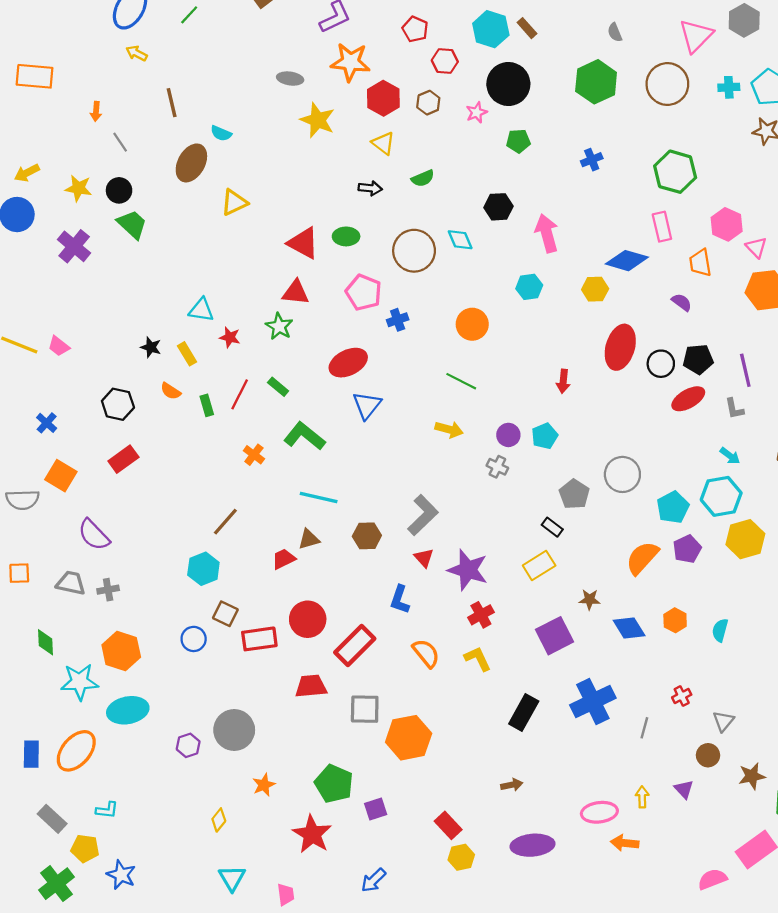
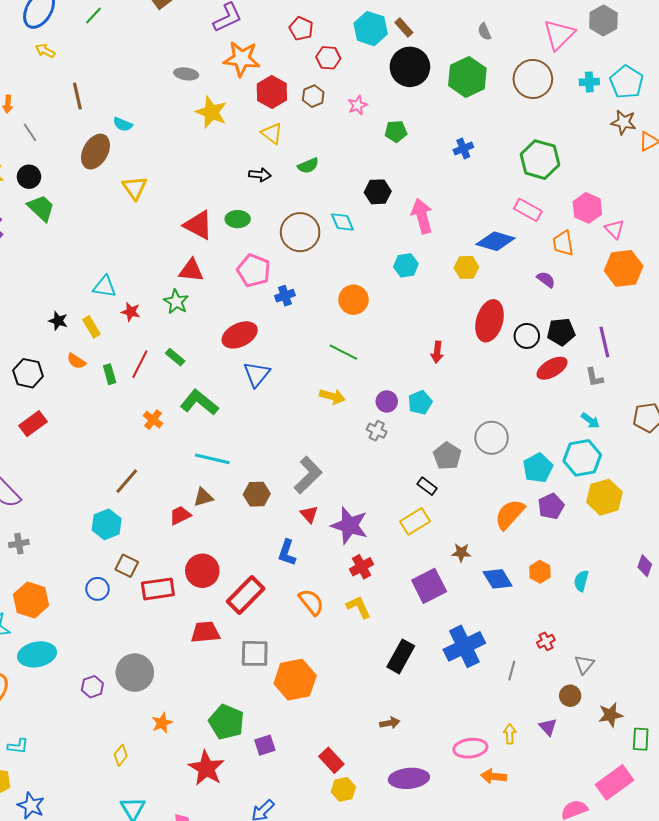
black circle: (508, 84) -> (410, 67), moved
yellow triangle: (234, 202) -> (135, 188), turned -40
pink rectangle: (662, 227) -> (528, 210), turned -48

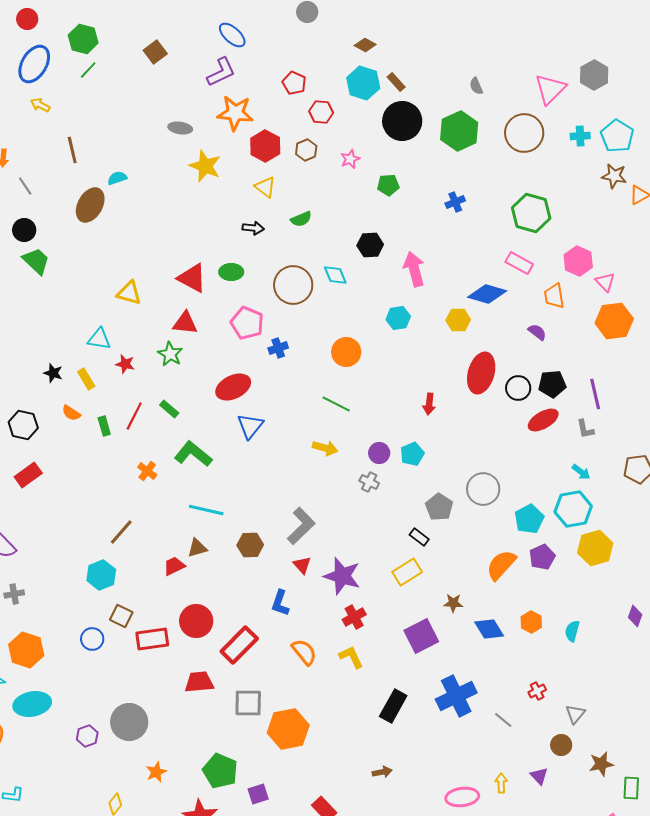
cyan semicircle: (123, 124) -> (117, 178), turned 138
yellow triangle: (135, 188) -> (129, 293), moved, turned -40
gray line: (512, 671) -> (503, 720), turned -66

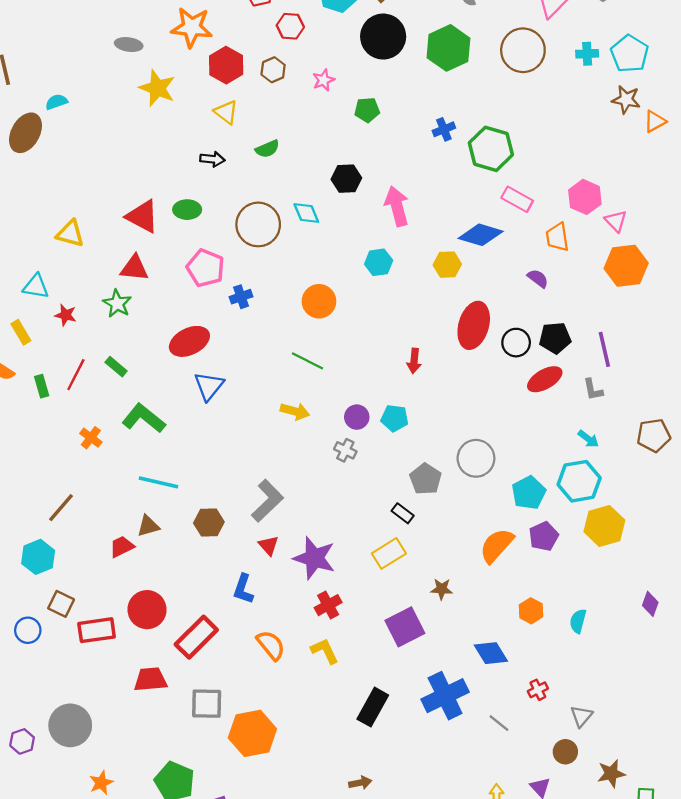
green hexagon: (531, 213) -> (491, 149), moved
cyan pentagon: (412, 454) -> (395, 418), turned 30
blue diamond: (489, 629) -> (491, 653), moved

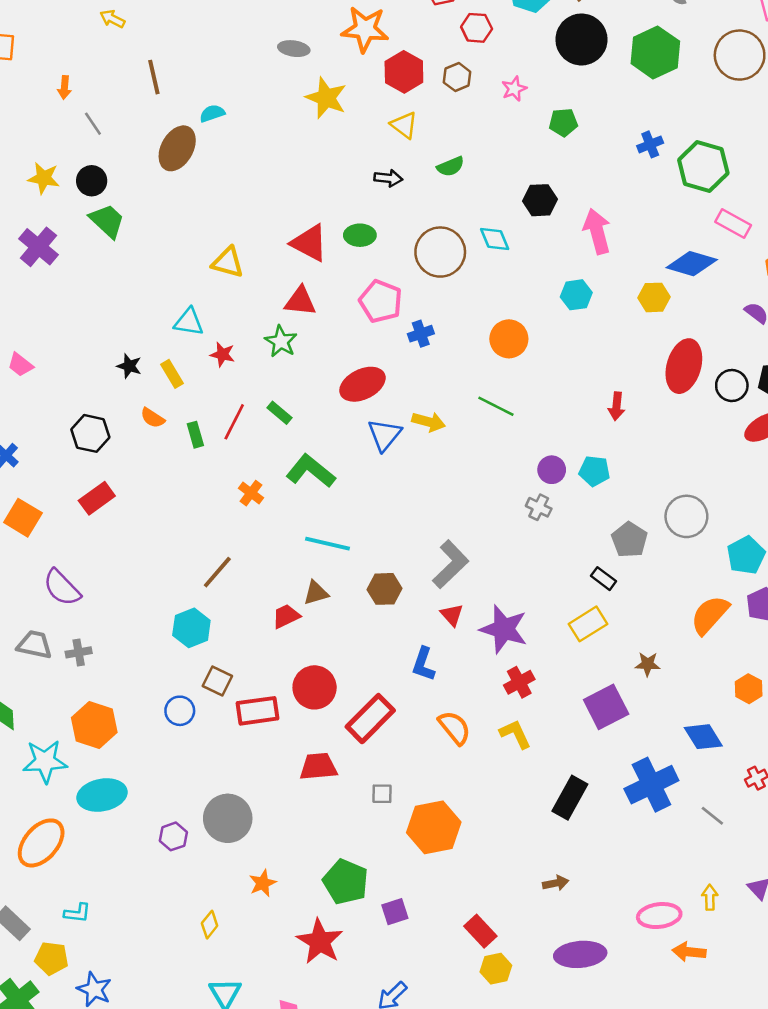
yellow arrow: (295, 411) -> (429, 422), moved
gray square: (207, 704) -> (382, 794), size x0.6

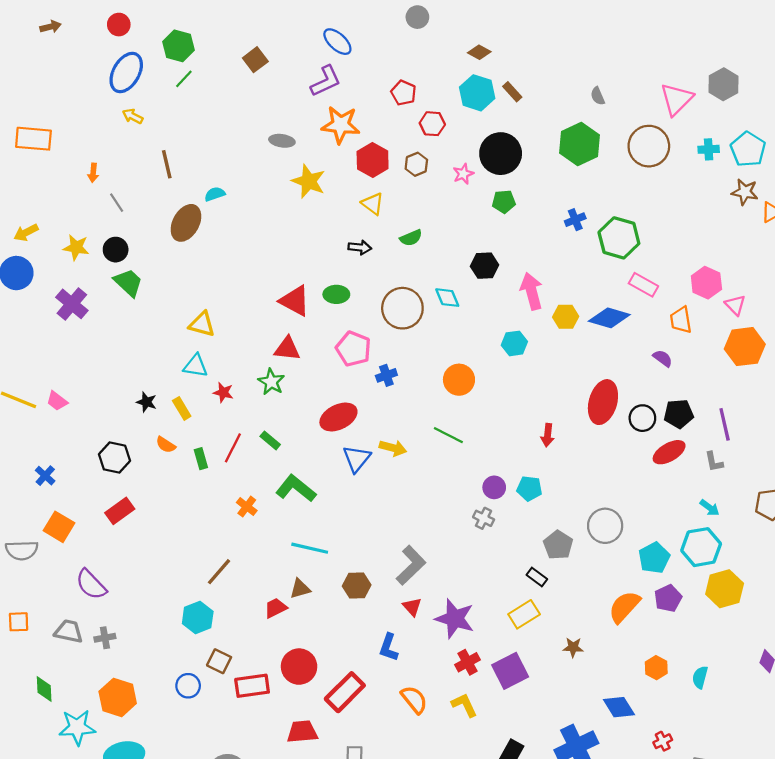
black circle: (581, 39) -> (501, 154), moved
yellow triangle: (228, 262) -> (202, 324), moved
yellow hexagon: (654, 297) -> (566, 317), moved
purple square: (606, 707) -> (510, 671), moved

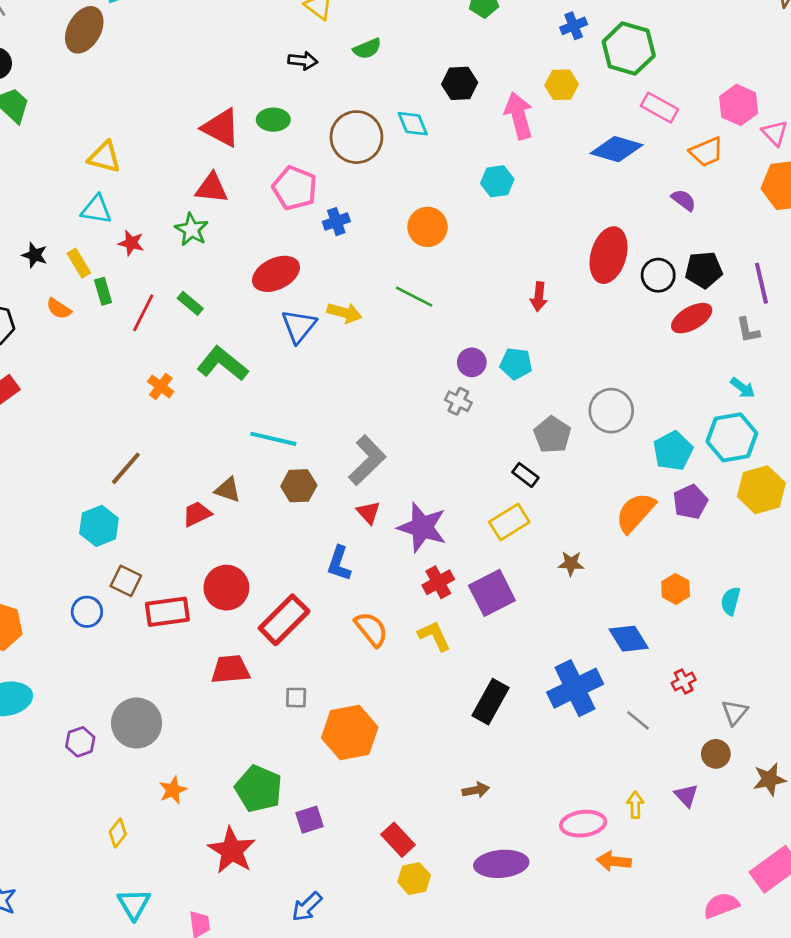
yellow hexagon: (566, 317) -> (562, 85), moved
orange trapezoid: (681, 320) -> (706, 152), turned -104
green rectangle: (201, 459) -> (103, 291), moved
cyan line: (310, 548) -> (273, 439), moved
brown triangle: (300, 589) -> (228, 490), turned 35

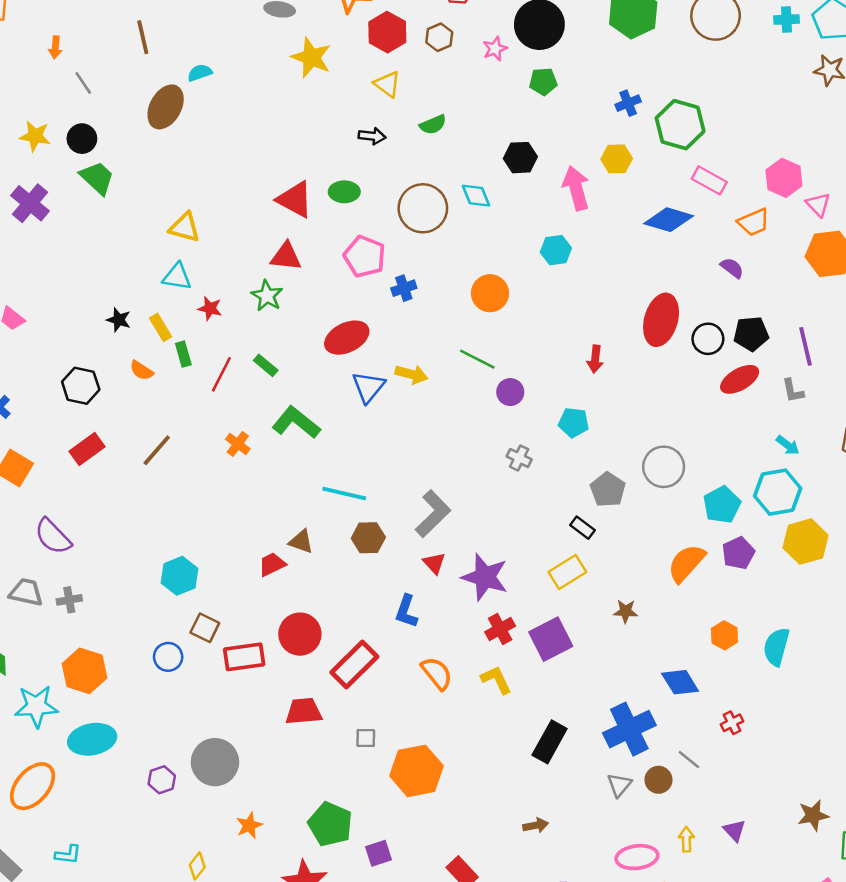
purple circle: (472, 362) -> (510, 392), moved
brown line: (126, 468) -> (157, 450), moved
cyan semicircle: (731, 601) -> (776, 647), size x1.4
gray triangle: (735, 712) -> (619, 785), moved
brown circle: (716, 754) -> (659, 780), moved

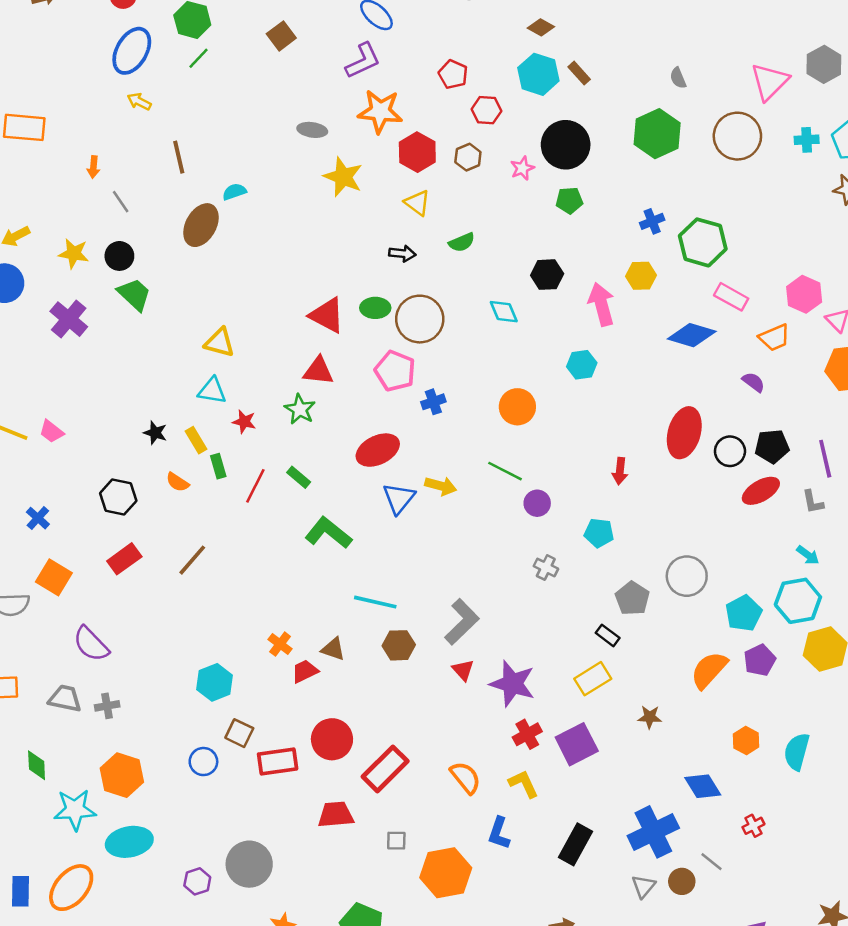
brown circle: (423, 208) -> (420, 319), moved
orange cross: (238, 444) -> (280, 644), moved
blue L-shape: (406, 611) -> (499, 833), moved

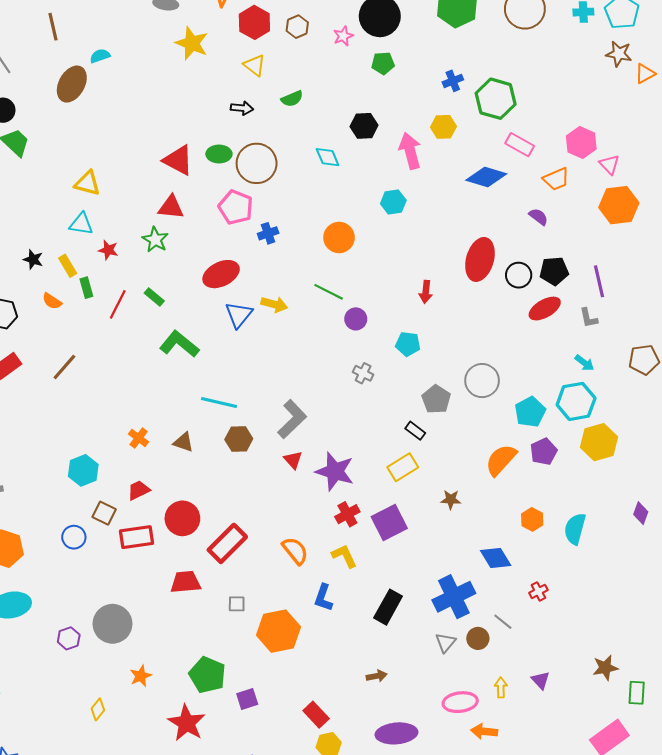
red trapezoid: (305, 671) -> (139, 490), moved

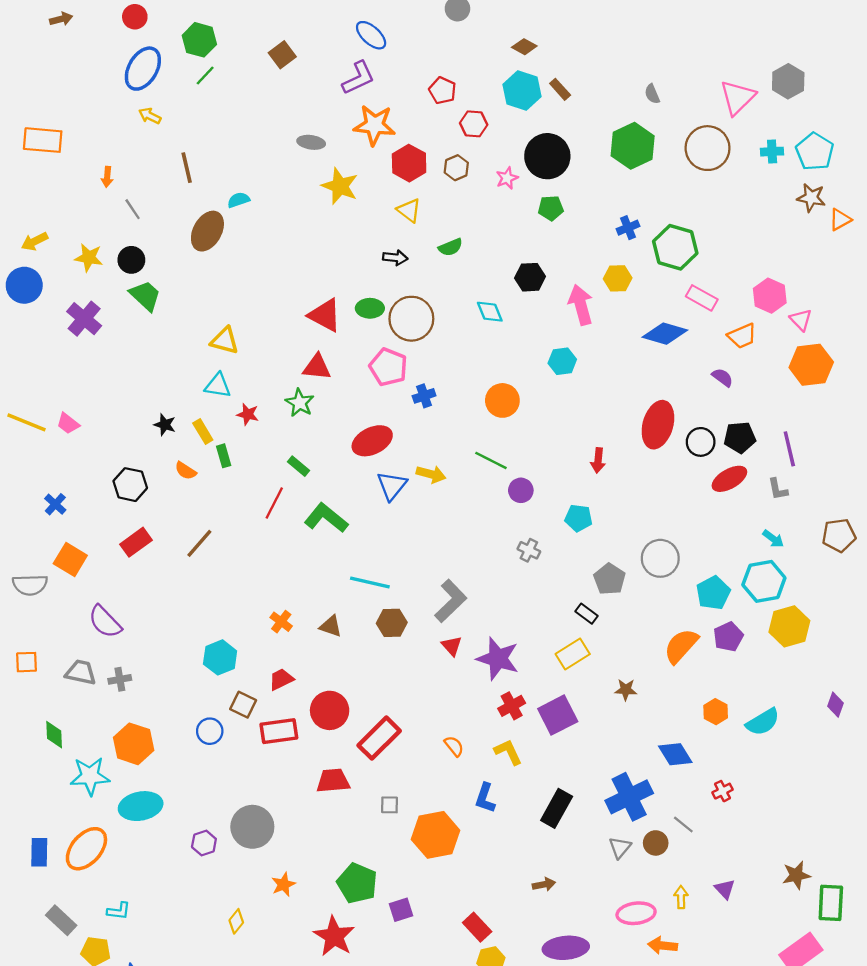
red line: (118, 304) -> (274, 503), moved
cyan semicircle: (575, 529) -> (763, 722), turned -136
orange semicircle: (295, 551) -> (454, 746), size x0.7
green rectangle: (637, 693) -> (831, 903), size x1.4

